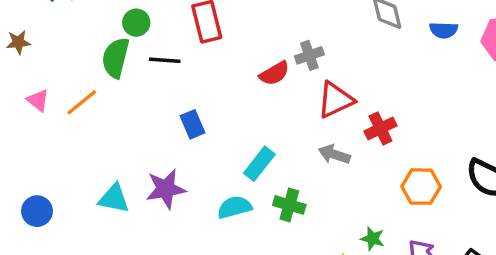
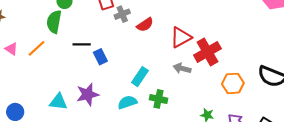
gray cross: (309, 55) -> (122, 14), moved
black line: (165, 60) -> (82, 44), moved
red cross: (380, 128) -> (207, 52), size x1.5

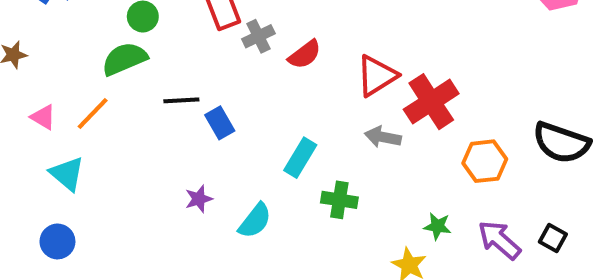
green semicircle: (54, 22) -> (124, 59), turned 60
purple star: (88, 94) -> (199, 199), size x0.6
cyan triangle: (58, 102) -> (67, 174), moved, turned 36
cyan semicircle: (127, 102) -> (255, 221), moved, turned 150

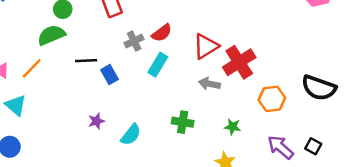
gray cross: (258, 36) -> (134, 41), moved
cyan rectangle: (300, 158) -> (158, 65), moved
green star: (437, 226) -> (233, 127), moved

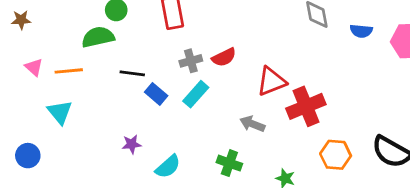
cyan rectangle: (158, 65) -> (196, 94), moved
orange line: (32, 68) -> (69, 71), turned 30
blue rectangle: (110, 75) -> (156, 94), turned -30
gray arrow: (209, 84) -> (252, 124), moved
cyan triangle: (16, 105) -> (60, 112), moved

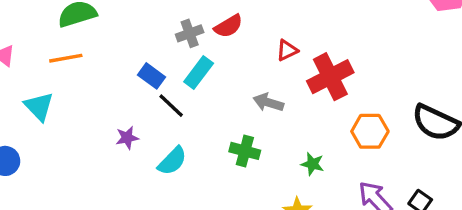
orange line: (69, 71) -> (66, 58), moved
black line: (132, 73) -> (171, 106), moved, turned 40
red triangle: (271, 81) -> (287, 50), size x0.6

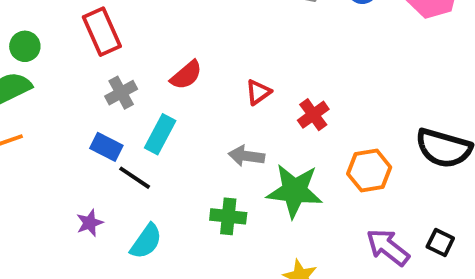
gray cross: (190, 33) -> (121, 93), moved
red cross: (330, 77) -> (313, 115), size x0.6
green star: (312, 164) -> (295, 191), moved, size x2.0

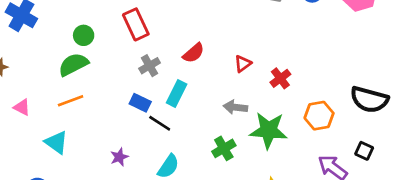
green cross: (228, 216) -> (224, 148), turned -35
purple star: (90, 223) -> (119, 157), moved
black square: (440, 243) -> (364, 151), moved

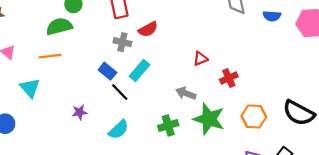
red semicircle: (194, 53) -> (148, 29), moved
gray cross: (150, 66) -> (122, 42), turned 30

